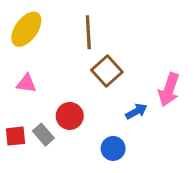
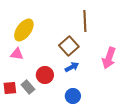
yellow ellipse: (26, 29) -> (24, 30), moved
brown line: (88, 32) -> (85, 21), moved
blue arrow: (136, 111) -> (72, 67), moved

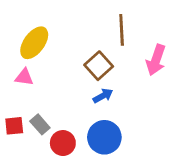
pink arrow: (109, 58) -> (156, 60), moved
red circle: (45, 75) -> (63, 143), moved
blue circle: (73, 96) -> (104, 137), size x1.5

